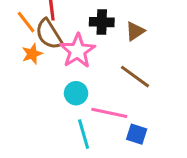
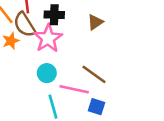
black cross: (102, 22) -> (54, 15), moved
brown line: (135, 77) -> (94, 74), moved

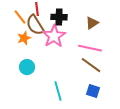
cyan circle: (47, 73) -> (27, 67), moved
pink line: (74, 89) -> (90, 48), moved

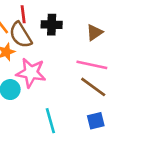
pink star: (54, 36) -> (31, 73), moved, turned -30
blue square: (93, 91) -> (96, 121), turned -32

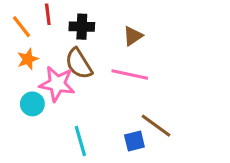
brown semicircle: (21, 35) -> (79, 64), moved
brown line: (93, 87) -> (156, 126), moved

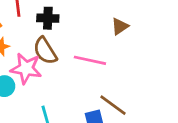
brown triangle: (133, 36) -> (120, 26), moved

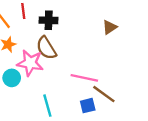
pink line: (90, 60) -> (84, 78), moved

